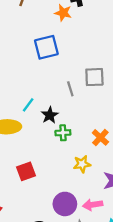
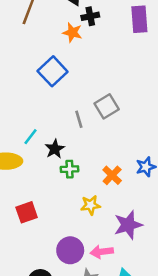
blue square: (46, 47) -> (53, 71), turned -30
gray square: (94, 77) -> (107, 106), turned -30

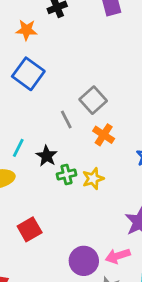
orange star: (72, 32) -> (26, 30), moved
orange cross: (112, 175) -> (104, 135), moved
yellow star: (91, 205) -> (93, 179), moved

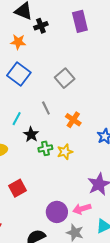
gray square: (93, 100) -> (65, 78), moved
cyan line: (18, 148) -> (17, 119), moved

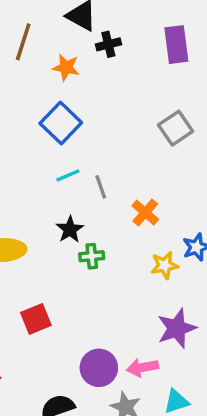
gray square: (65, 78) -> (176, 128), moved
cyan line: (17, 119) -> (68, 175), moved, turned 32
yellow star: (65, 152) -> (165, 265), moved

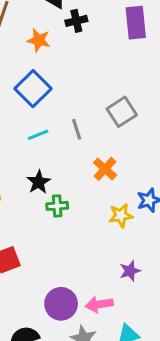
gray square: (176, 128) -> (122, 112), moved
gray line: (101, 187) -> (77, 129), moved
purple star: (177, 328) -> (130, 271), size x0.6

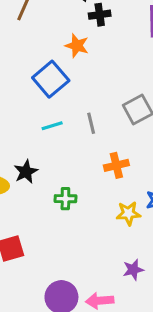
orange star: (39, 40) -> (77, 46), moved
orange cross: (105, 169) -> (116, 165), turned 30
black star: (39, 182) -> (26, 172), moved

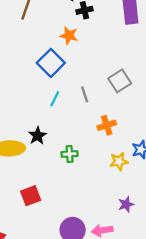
cyan line: (52, 126) -> (55, 99), turned -42

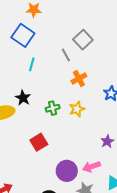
gray line: (85, 94) -> (66, 55), moved
yellow star: (119, 161) -> (77, 109), moved
red square: (31, 196) -> (39, 142), moved

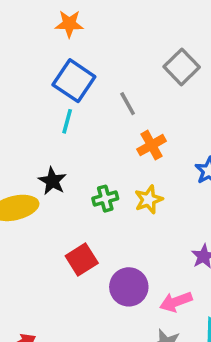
blue square: (23, 35) -> (74, 81), moved
gray square: (83, 40) -> (182, 67), moved
purple circle: (67, 171) -> (129, 287), moved

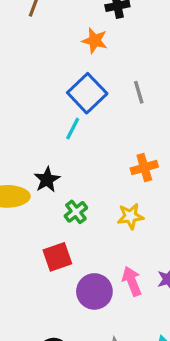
gray line: (128, 104) -> (139, 92), moved
green cross: (105, 199) -> (76, 212), moved, turned -35
pink arrow: (176, 302) -> (132, 281), moved, turned 76

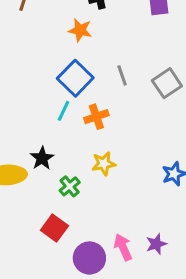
orange cross: (144, 168) -> (96, 117), moved
yellow star: (130, 216) -> (104, 164), moved
red square: (57, 257) -> (54, 228), turned -32

